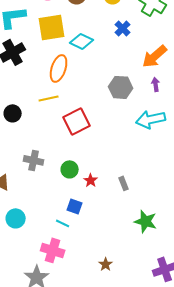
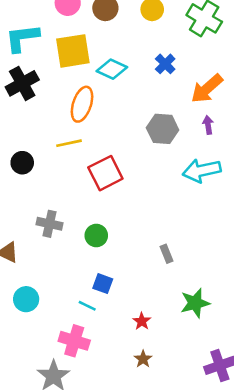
blue cross: (123, 28) -> (165, 64), moved
red star: (91, 180) -> (142, 321), moved
green star: (146, 221) -> (195, 303), turned -30

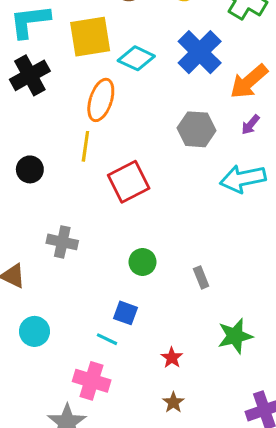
blue cross: (165, 64) -> (200, 52), size x1.8
purple arrow: (208, 125) -> (250, 125), turned -132
yellow line: (69, 143) -> (85, 146), turned -70
green circle: (96, 235) -> (142, 262), moved

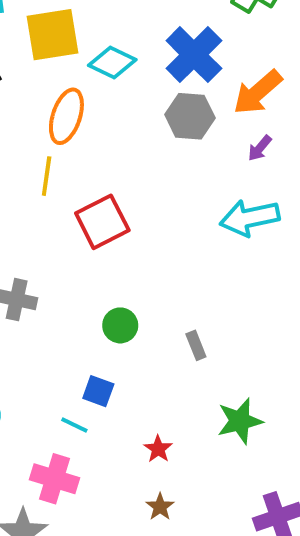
gray hexagon: (196, 129) -> (190, 116), moved

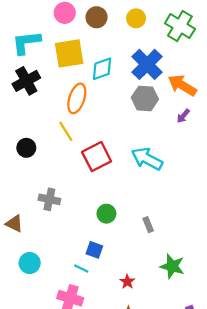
cyan diamond: (112, 62) -> (102, 69), turned -45
orange arrow: (258, 92) -> (182, 85), turned 72
yellow line: (47, 176) -> (66, 131), turned -40
cyan arrow: (250, 218) -> (147, 159), moved, turned 40
green star: (240, 421) -> (172, 266), turned 30

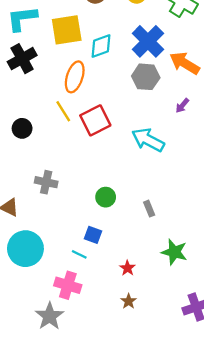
purple arrow: (183, 116) -> (182, 105), moved
red square: (97, 157) -> (95, 120), moved
cyan circle: (30, 263) -> (25, 249), size x1.6

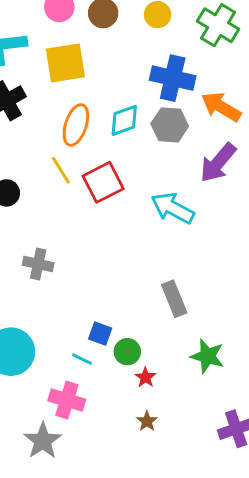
blue cross: (148, 41) -> (173, 78), turned -32
cyan diamond: (101, 46) -> (124, 120), moved
purple arrow: (182, 105) -> (218, 163), size x2.0
green circle: (106, 197) -> (127, 352), moved
gray rectangle: (149, 209) -> (174, 299), size x1.6

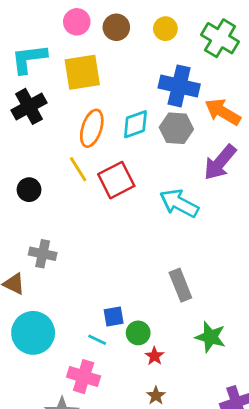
gray cross: (38, 264) -> (43, 254), moved
blue square: (100, 334) -> (114, 317), turned -30

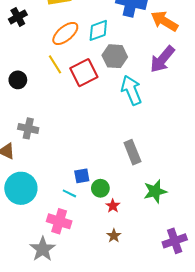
black cross: (29, 106) -> (18, 17), size x0.7
orange ellipse: (92, 128) -> (65, 33), turned 32
gray hexagon: (176, 128) -> (115, 56), moved
cyan arrow: (179, 203) -> (131, 90), turned 40
green star: (210, 337) -> (155, 191), turned -30

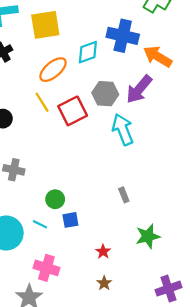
cyan diamond: (98, 30) -> (88, 52), moved
purple arrow: (162, 59) -> (139, 89), moved
gray rectangle: (132, 152) -> (124, 195), size x0.6
green circle: (100, 188) -> (55, 199), moved
cyan line: (69, 193) -> (40, 224), moved

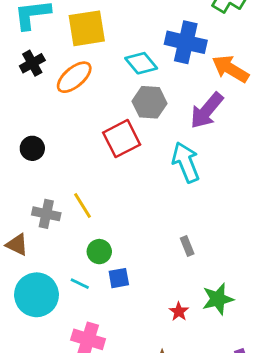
cyan diamond: (88, 52) -> (141, 63), turned 70
orange ellipse: (53, 70) -> (74, 77), moved
gray hexagon: (105, 94) -> (149, 102), moved
yellow line: (42, 102) -> (83, 205), moved
red star: (103, 252) -> (179, 312), moved

